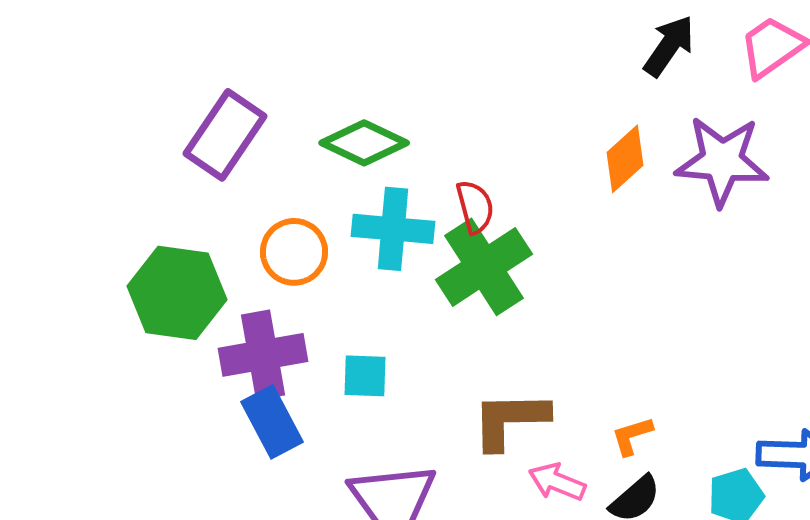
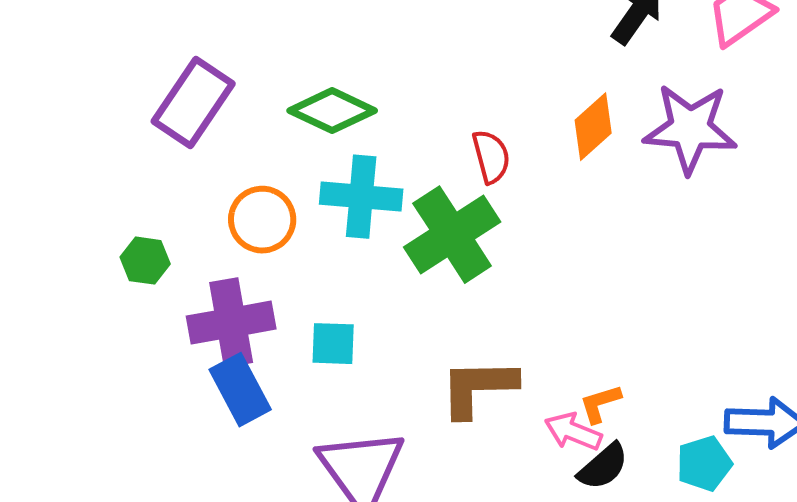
red semicircle: (475, 207) -> (491, 157), moved
green hexagon: (177, 293) -> (145, 261), size x0.5
pink arrow: (557, 482) -> (573, 432), moved

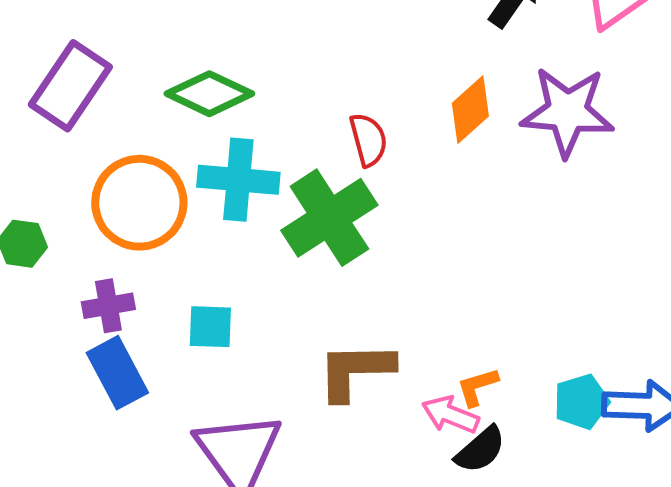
orange circle: (262, 220) -> (139, 203), size x1.4
purple cross: (231, 323) -> (108, 306), size x0.6
cyan pentagon: (704, 464) -> (581, 402), moved

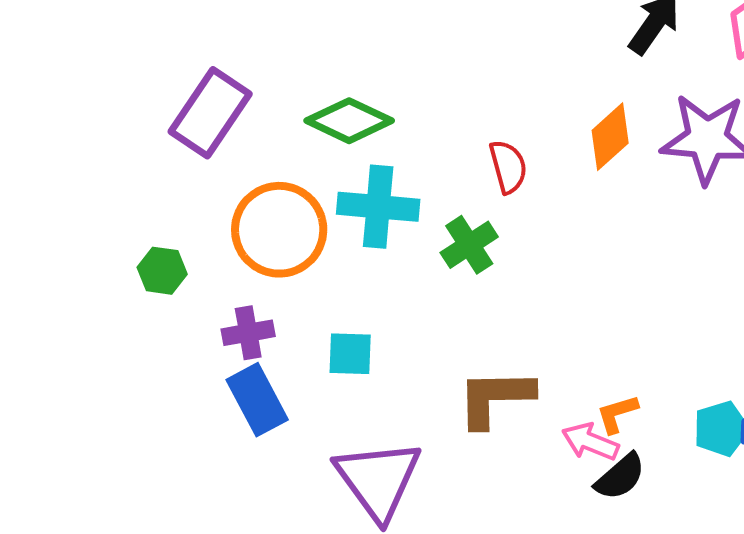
green cross: (329, 218) -> (469, 245), size x0.6

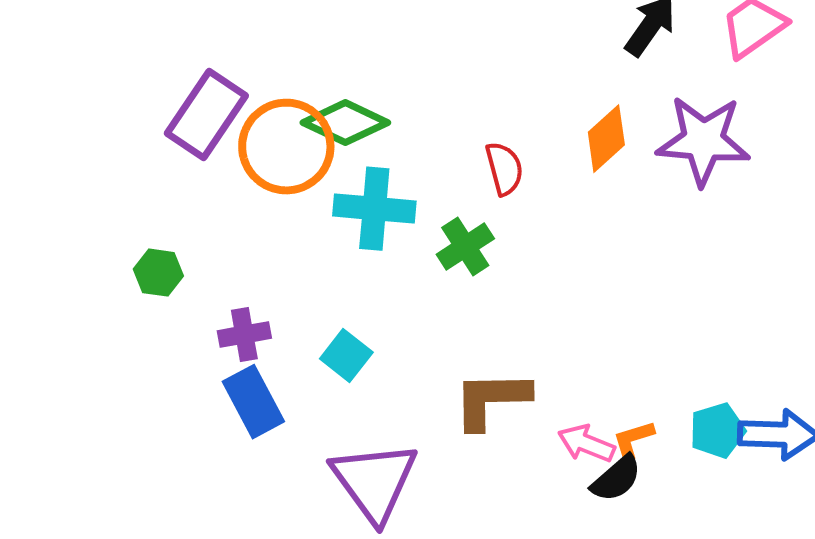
orange circle: (279, 230) -> (286, 147), moved
cyan square: (350, 354) -> (346, 356), turned 36
orange L-shape: (617, 414) -> (633, 440), moved

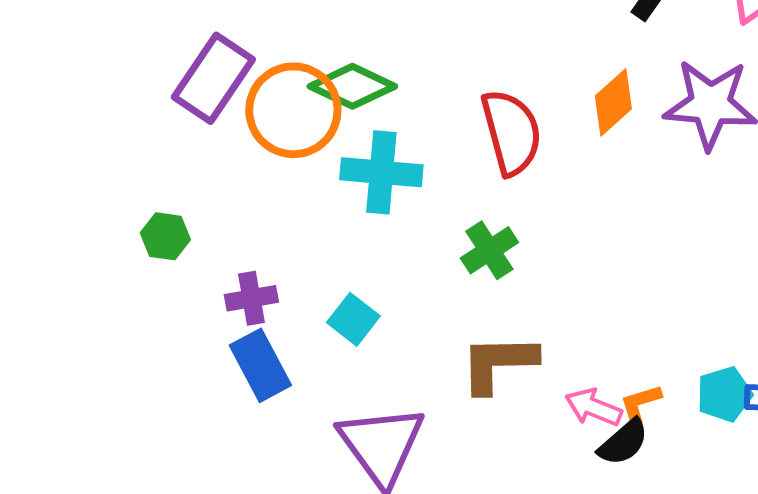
red semicircle: (504, 169) -> (511, 132), size x1.6
green cross: (465, 247) -> (489, 250), moved

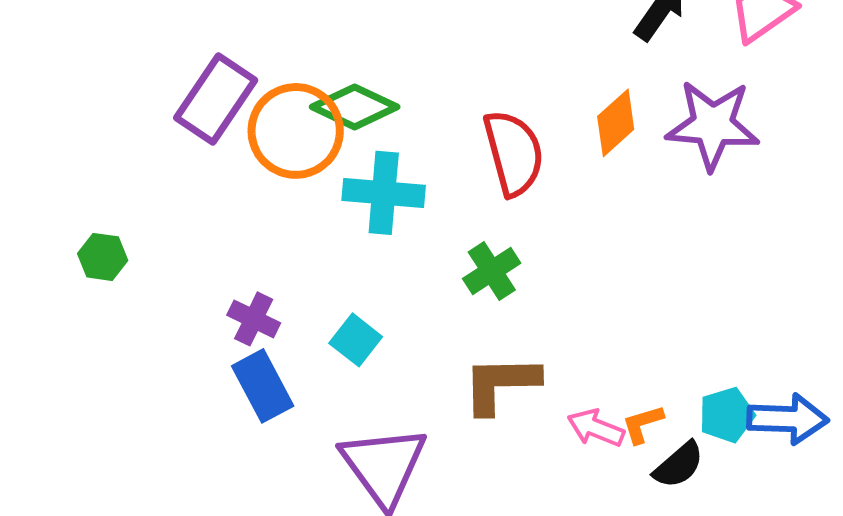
green hexagon: (165, 236) -> (103, 257), moved
purple cross: (251, 298) -> (254, 319), turned 36
black semicircle: (623, 442) -> (679, 465), moved

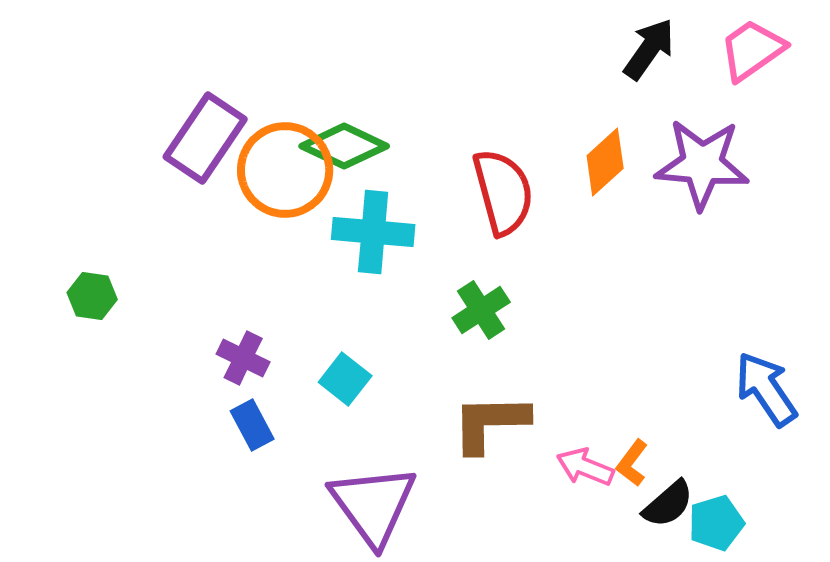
blue rectangle: (263, 386) -> (252, 425), size x0.7
cyan pentagon: (727, 415) -> (716, 523), moved
blue arrow: (788, 419) -> (766, 389), moved, turned -126
orange L-shape: (643, 424) -> (632, 463), turned -36

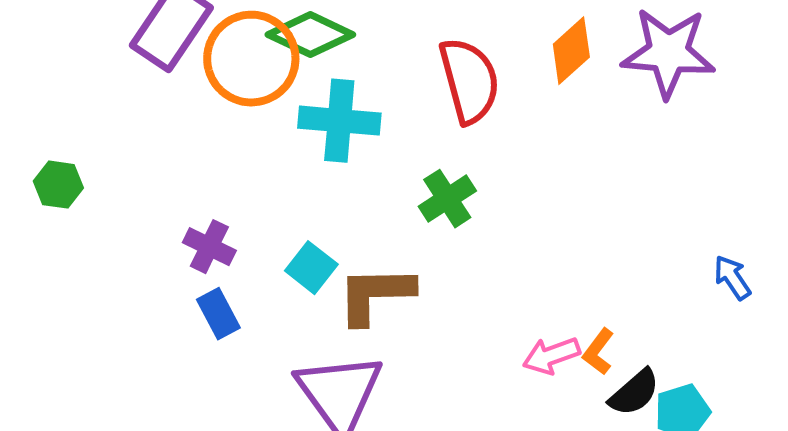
blue arrow: (766, 389) -> (732, 278), size x0.6
brown L-shape: (490, 423) -> (375, 295), moved
pink arrow: (585, 467) -> (551, 356), turned -42

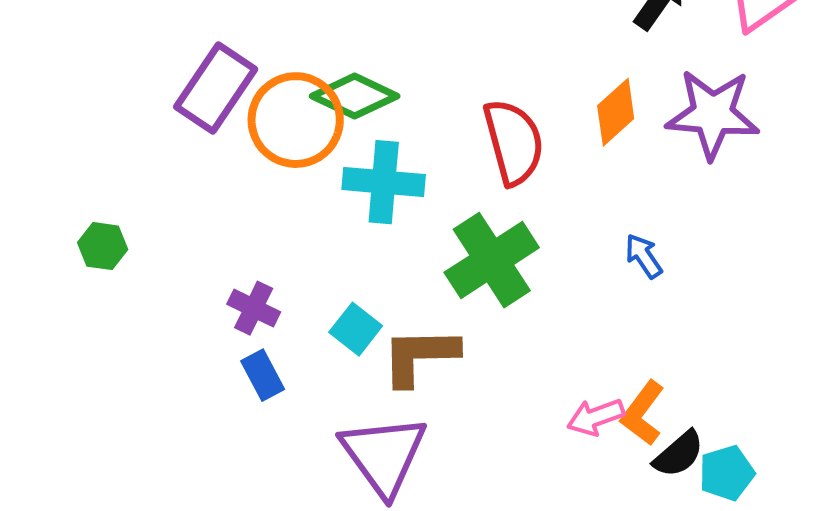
green cross: (447, 199) -> (492, 260), size x1.6
blue arrow: (732, 278) -> (644, 256), moved
orange L-shape: (598, 352) -> (643, 413), size x1.4

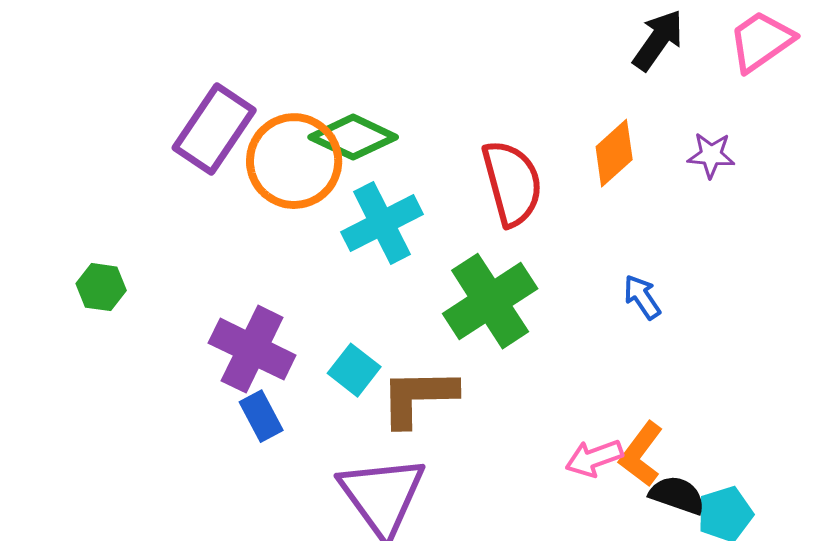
purple star: (713, 114) -> (711, 155), size x0.5
cyan cross: (384, 182) -> (382, 223), turned -32
purple cross: (254, 308) -> (252, 349), size x1.6
black semicircle: (679, 454) -> (677, 495), turned -120

